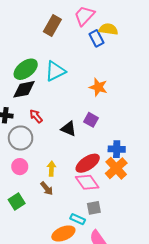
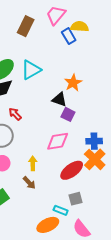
orange star: (98, 87) -> (73, 83), turned 30
black triangle: (68, 129) -> (59, 99), moved
red ellipse: (88, 163) -> (72, 170), moved
pink diamond: (87, 182) -> (58, 141), moved, turned -60

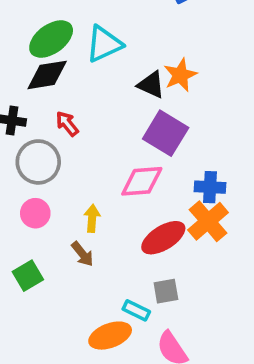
black triangle: (59, 99) -> (151, 85), moved
purple square: (68, 114) -> (166, 133), size x1.6

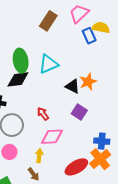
green ellipse: (51, 39) -> (21, 61), turned -65
red arrow: (67, 124) -> (43, 114), moved
purple square: (166, 133) -> (79, 112), size x0.7
pink diamond: (142, 181) -> (52, 137), moved

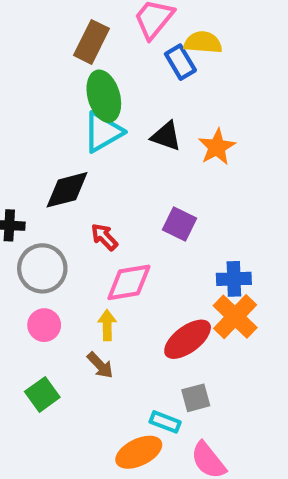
green ellipse: (21, 61) -> (104, 96), moved
black diamond: (18, 79) -> (67, 190), moved
orange star: (88, 82) -> (217, 147), moved
black triangle: (73, 86) -> (166, 136), moved

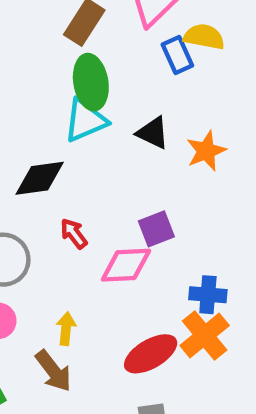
purple square: (179, 224) -> (156, 229), turned 36
pink diamond: (129, 282) -> (126, 265), moved
brown arrow: (100, 365) -> (53, 371), size x1.4

